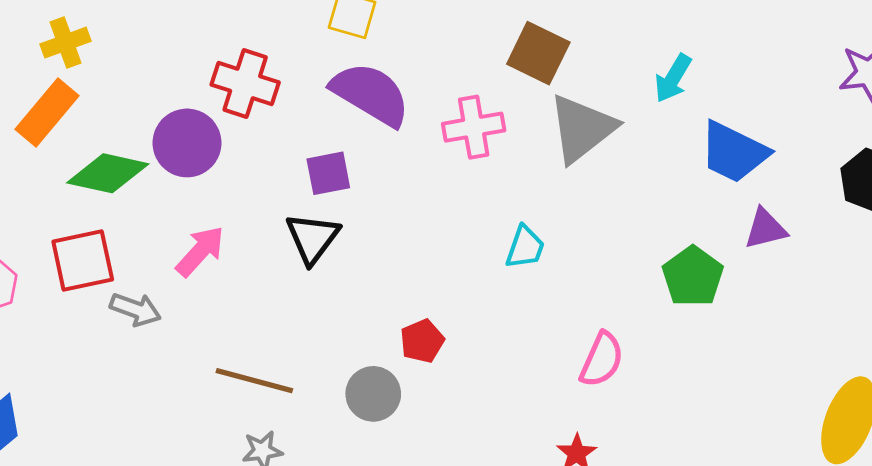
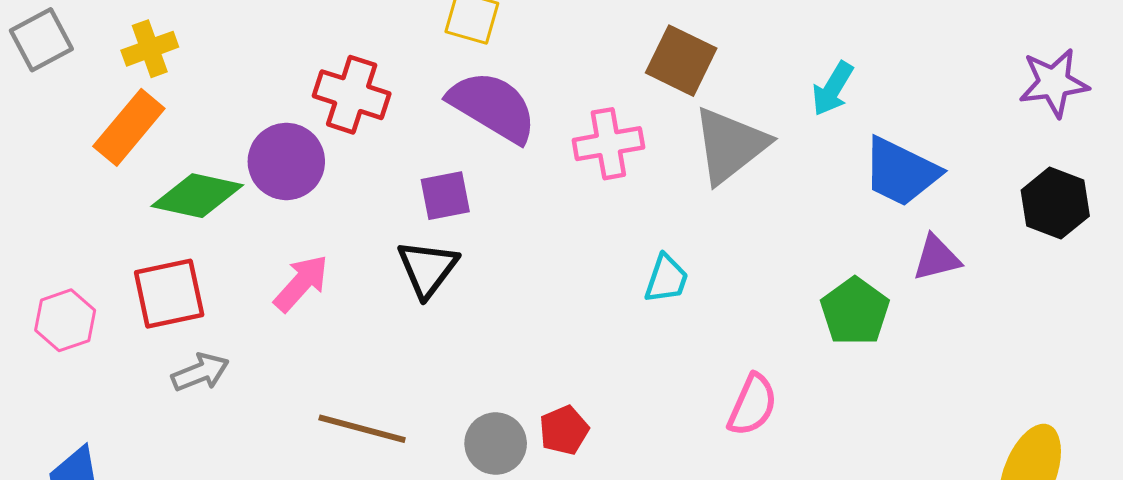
gray arrow: (136, 309) -> (200, 372), moved, turned -42
red pentagon: (422, 341) -> (564, 430), moved

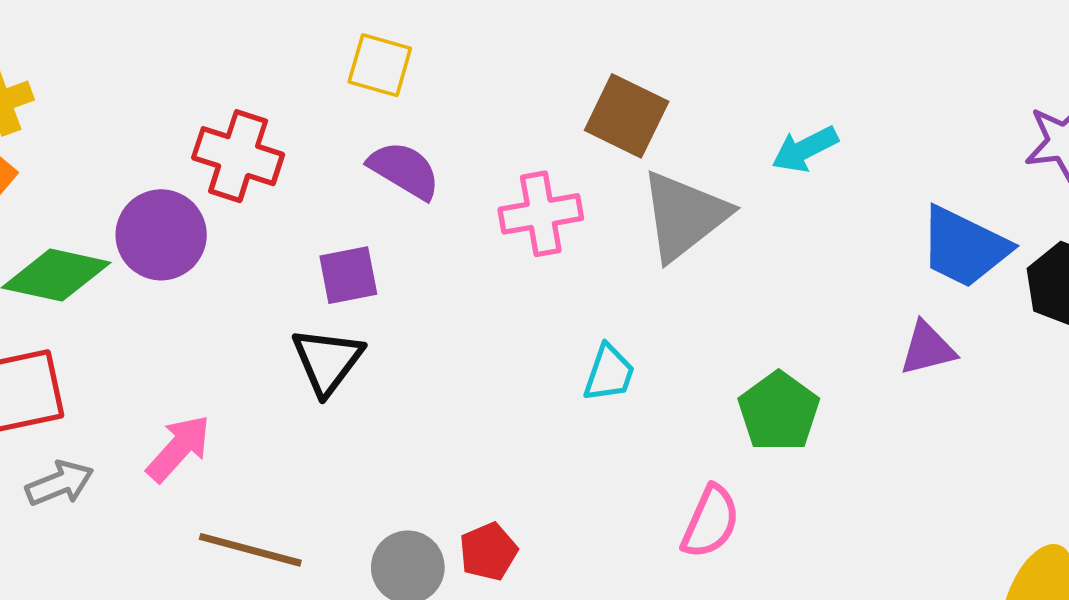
cyan arrow: (833, 89) -> (805, 149), turned 32
purple semicircle: (493, 107) -> (404, 170), size x0.7
blue trapezoid: (901, 172) -> (964, 247), moved
pink arrow: (301, 283) -> (179, 448), moved
green pentagon: (855, 311) -> (779, 412), moved

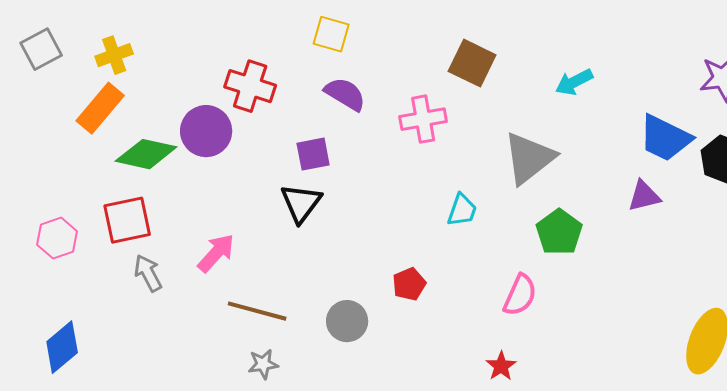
gray triangle: (684, 216) -> (529, 158), moved
gray arrow: (60, 483) -> (148, 273), turned -96
red pentagon: (488, 552) -> (409, 284), moved

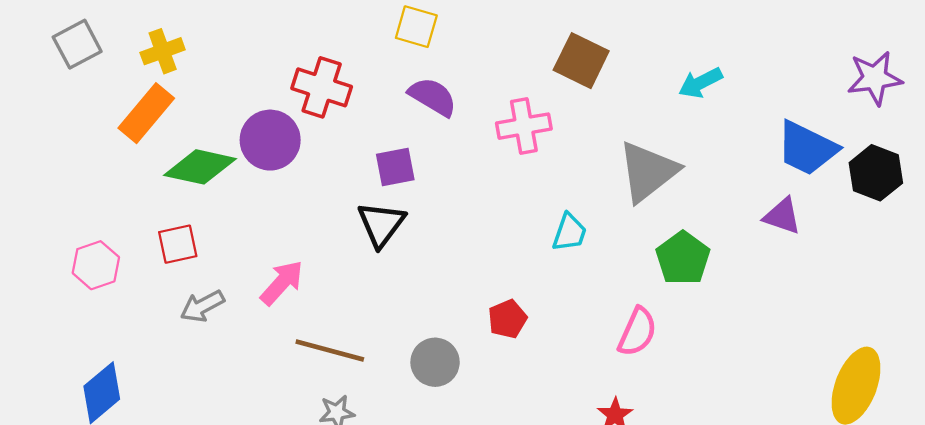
purple triangle: (644, 196) -> (782, 216), turned 33
red square: (127, 220) -> (178, 244), size x0.7
gray arrow: (148, 273) -> (202, 306), turned -90

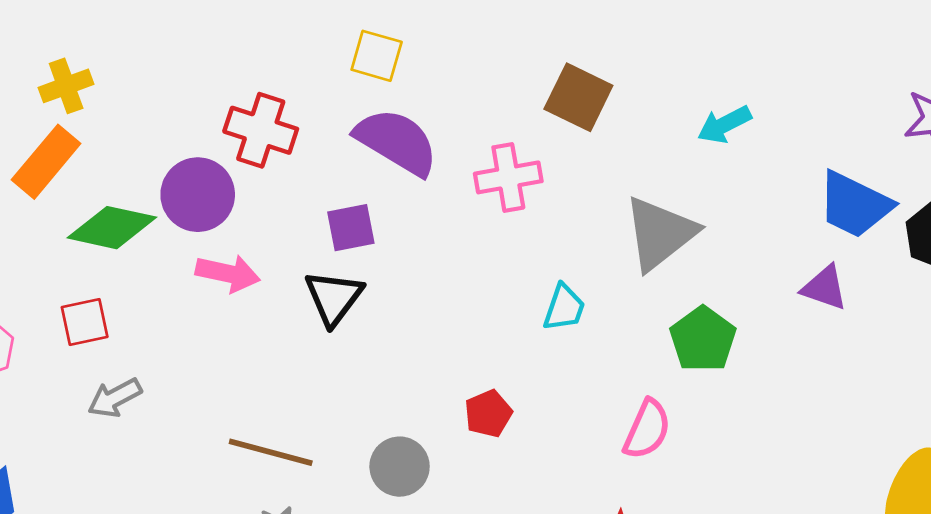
purple semicircle: (433, 97) -> (397, 142), size x1.4
pink arrow: (282, 283) -> (228, 273), moved, turned 60

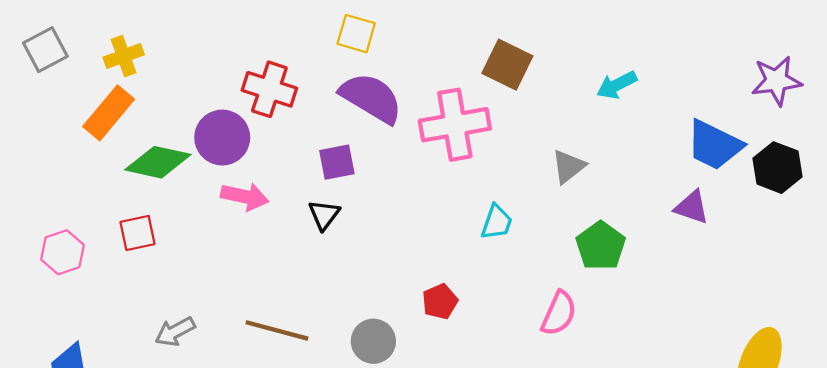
pink cross: (508, 177) -> (455, 125), size x1.4
gray triangle: (660, 233) -> (568, 166), size x0.6
black triangle: (334, 298) -> (324, 215), size x0.7
gray arrow: (115, 398) -> (175, 332), moved

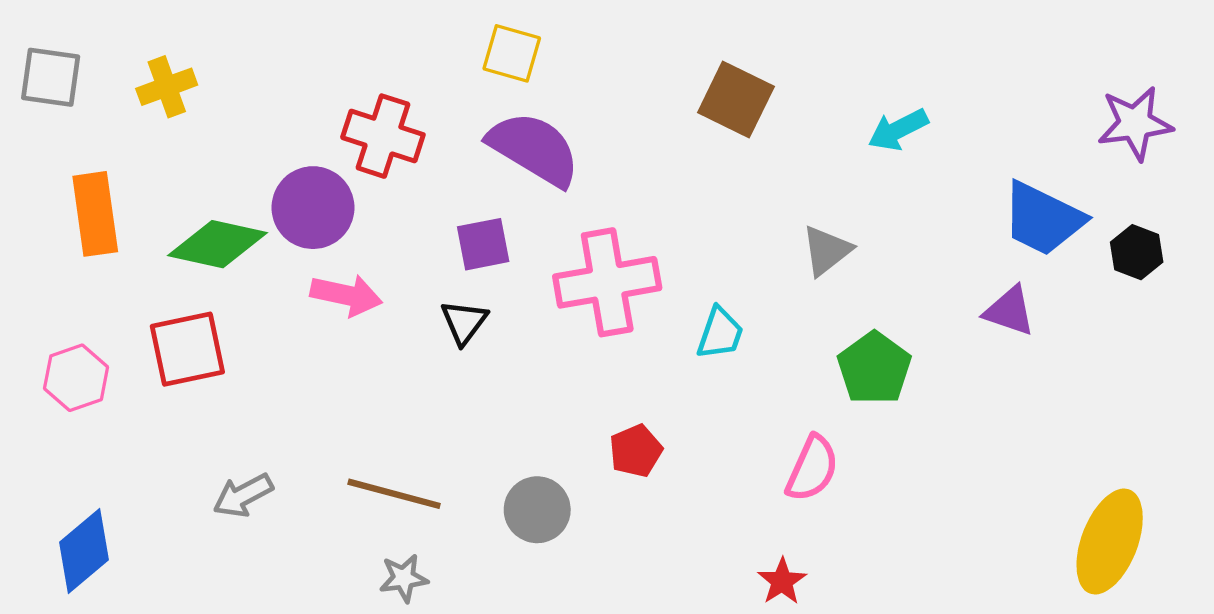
gray square: (45, 50) -> (51, 77), turned 36
orange rectangle: (109, 113) -> (95, 214), moved, turned -48
pink cross: (455, 125) -> (607, 282), moved
black hexagon: (778, 168) -> (1137, 252), size x0.7
red square: (138, 233) -> (187, 349), size x1.4

